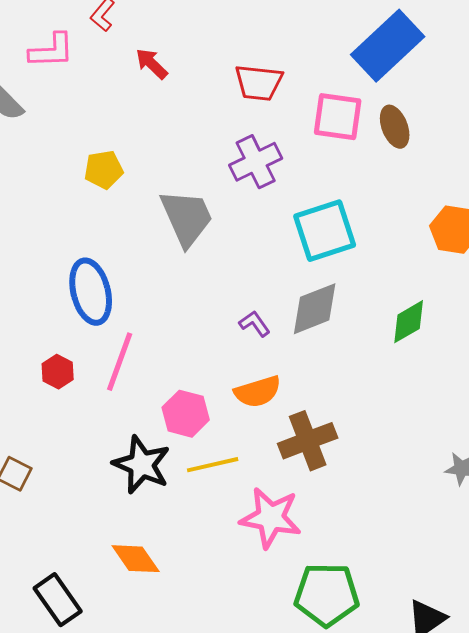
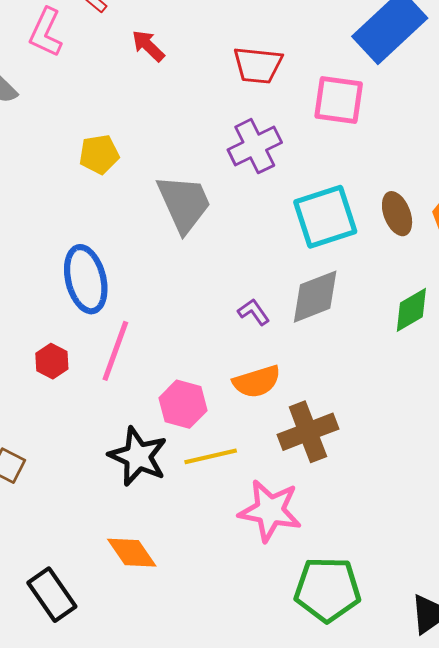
pink L-shape: (52, 51) -> (46, 32), turned 117
brown ellipse: (395, 127) -> (397, 214), moved

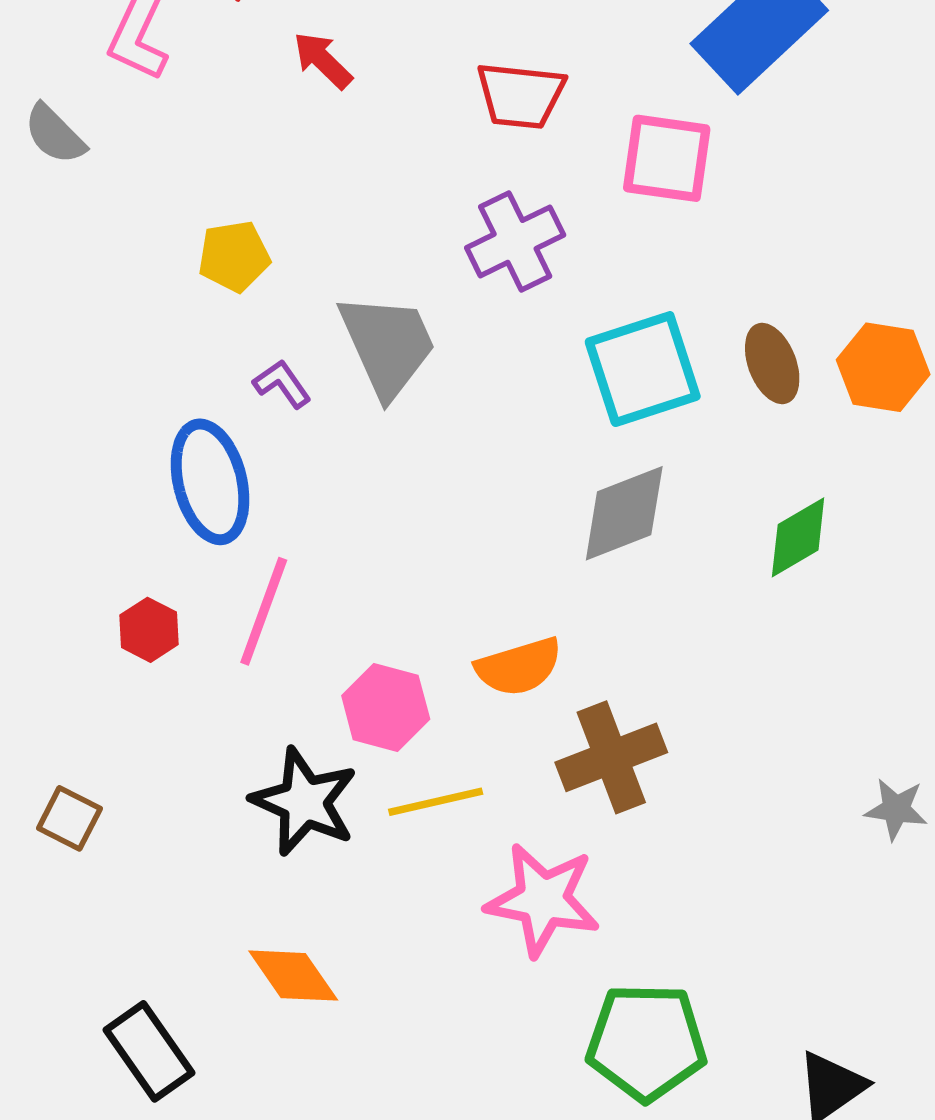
purple L-shape: (254, 312) -> (282, 384), moved

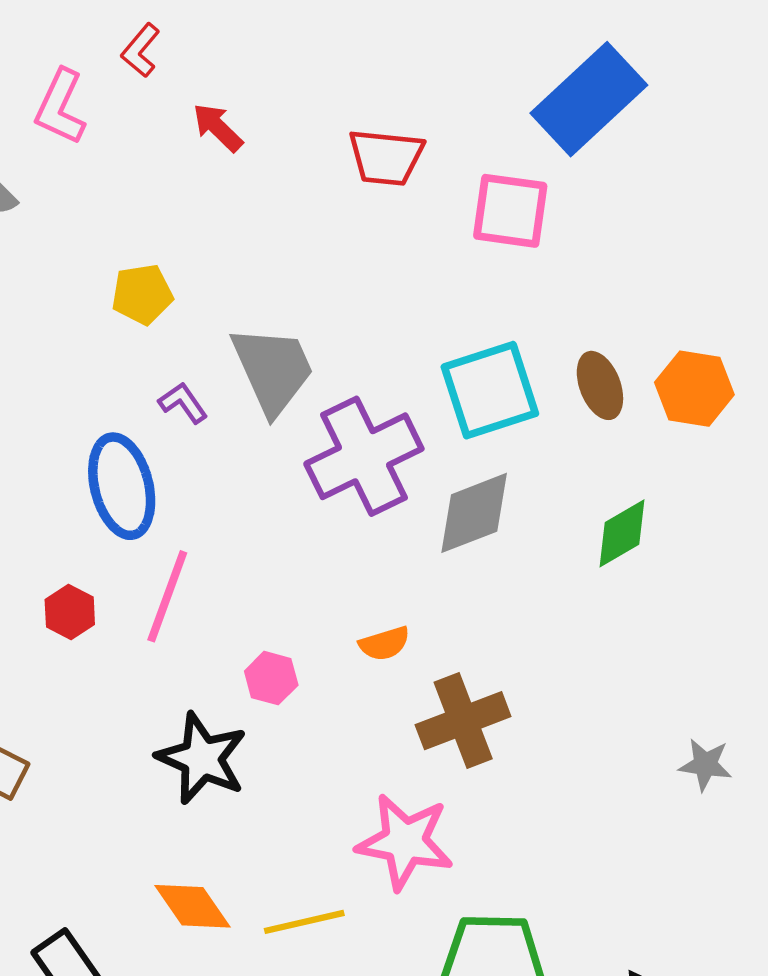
purple cross: (515, 241) -> (364, 456), moved, size x1.4
orange semicircle: (519, 667) -> (384, 643), size x0.7
pink hexagon: (386, 707) -> (271, 678), size x0.7
yellow line: (436, 802) -> (304, 922), moved

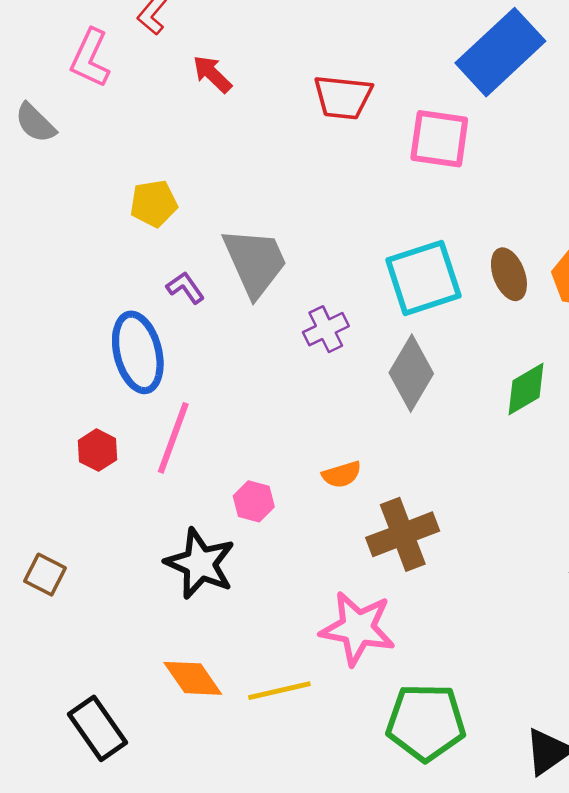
purple cross: (364, 456) -> (326, 329), size x0.5
gray diamond: (474, 513) -> (411, 373), turned -38

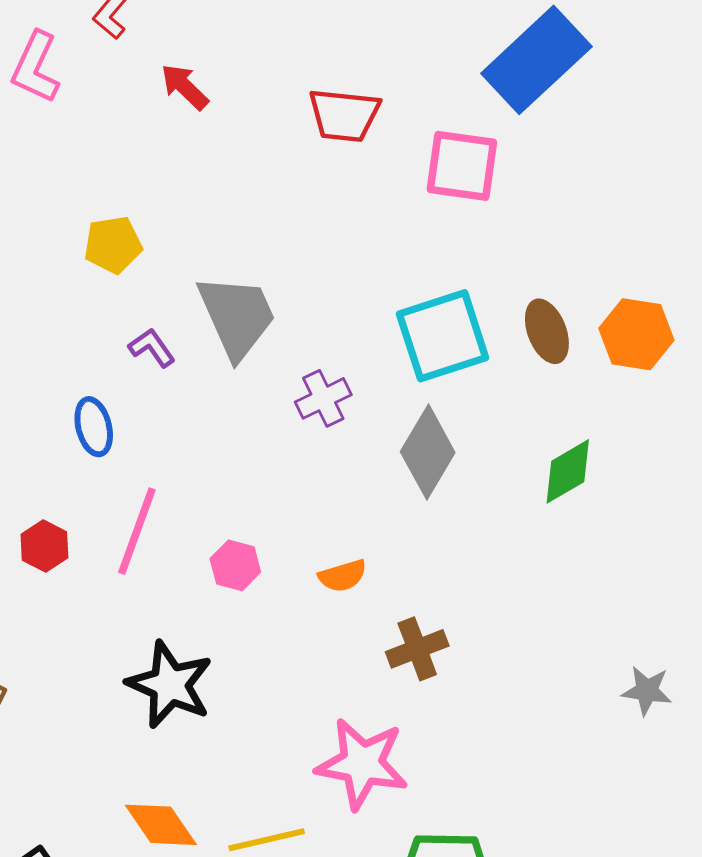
blue ellipse: (138, 352) -> (94, 427), size x0.6
pink hexagon: (254, 501) -> (235, 565), moved
brown cross: (403, 534) -> (417, 649), size x0.7

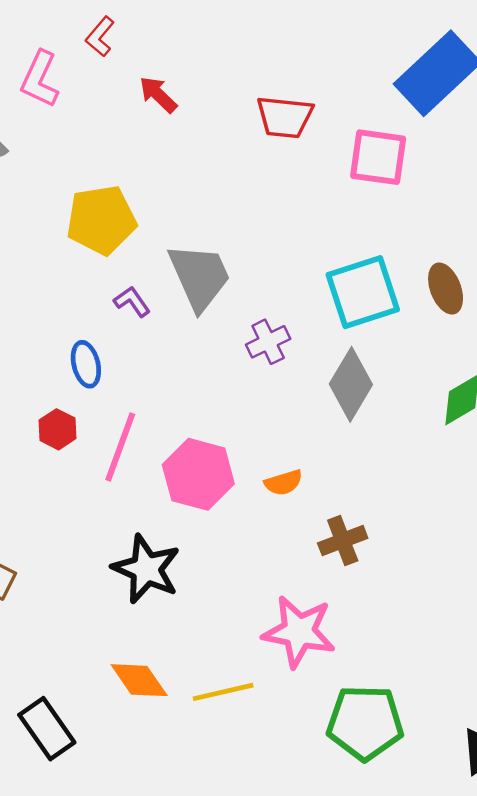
yellow pentagon: (113, 245) -> (101, 220), size x1.5
red hexagon: (44, 546) -> (58, 429), moved
pink hexagon: (235, 565) -> (198, 474), size x1.8

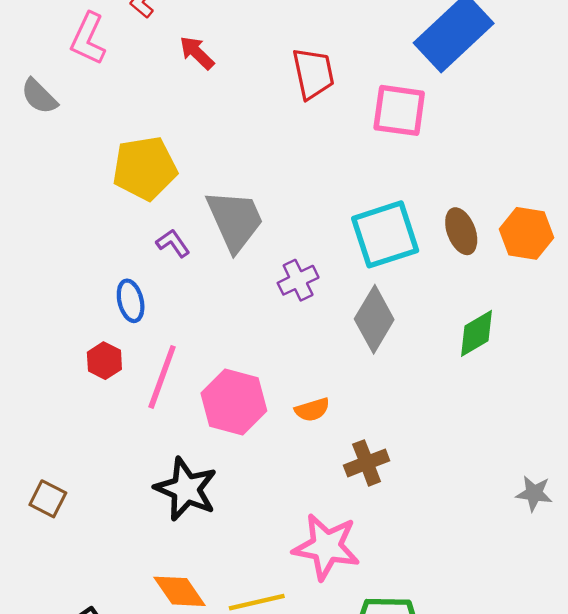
red trapezoid: (285, 117) -> (313, 73), turned -108

